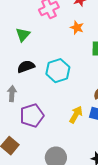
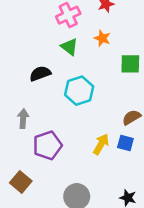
green triangle: (23, 35) -> (69, 47), moved, turned -35
black semicircle: (26, 67) -> (40, 74), moved

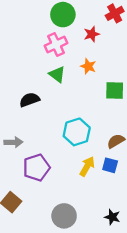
cyan hexagon: (79, 91) -> (77, 132), moved
gray arrow: (23, 119) -> (13, 142), turned 84

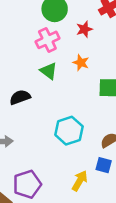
yellow arrow: (87, 166) -> (80, 181), moved
purple pentagon: (36, 168) -> (27, 184), moved

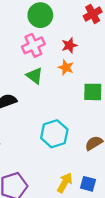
red star: (84, 29) -> (69, 45), moved
blue square: (104, 165) -> (88, 184), moved

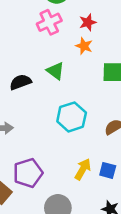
green triangle: (35, 76) -> (55, 71), moved

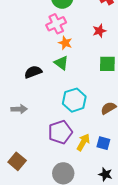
red star: (88, 22) -> (99, 31), moved
orange star: (84, 46) -> (65, 43), moved
purple pentagon: (28, 173) -> (60, 132), moved

